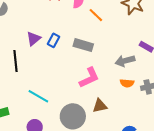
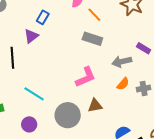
blue rectangle: (53, 40) -> (43, 17), moved
gray rectangle: (83, 45) -> (92, 39), moved
orange semicircle: (127, 83) -> (123, 84), turned -56

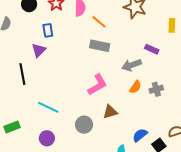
blue rectangle: (43, 17) -> (48, 30), turned -32
gray circle: (68, 115) -> (84, 125), size x0.7

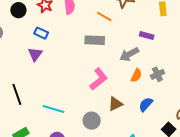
orange line: (99, 22) -> (104, 17), moved
blue rectangle: (48, 30) -> (41, 33), turned -48
black line: (22, 74) -> (17, 94), moved
blue semicircle: (140, 135) -> (146, 104), moved

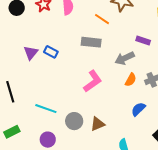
blue rectangle: (41, 33) -> (51, 52), moved
brown triangle: (115, 104) -> (98, 124), moved
gray circle: (92, 121) -> (74, 121), moved

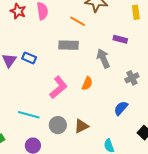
gray arrow: (125, 58) -> (103, 58), turned 96
orange semicircle: (131, 80) -> (87, 83), moved
pink L-shape: (93, 81) -> (58, 87), moved

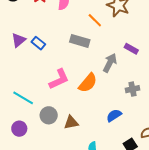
gray arrow: (103, 58) -> (110, 63), turned 36
orange semicircle: (87, 83) -> (88, 83), size x1.5

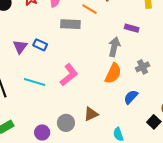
gray rectangle: (80, 41) -> (70, 24), moved
orange semicircle: (88, 83) -> (113, 73), moved
cyan line: (23, 98) -> (35, 82), moved
gray circle: (49, 115) -> (66, 123), moved

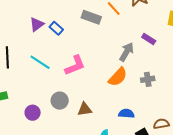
blue semicircle: (131, 97) -> (126, 114), moved, turned 35
gray circle: (66, 123) -> (60, 101), moved

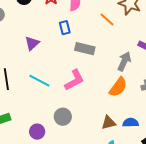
gray rectangle: (91, 17) -> (85, 49), moved
blue rectangle: (56, 28) -> (65, 28), moved, turned 40
brown triangle: (85, 109) -> (109, 123), moved

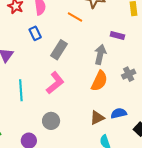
gray rectangle: (85, 49) -> (59, 50), turned -60
cyan line: (39, 81) -> (21, 90), turned 70

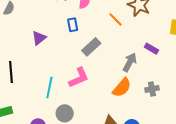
cyan line: (21, 90) -> (49, 87), moved

